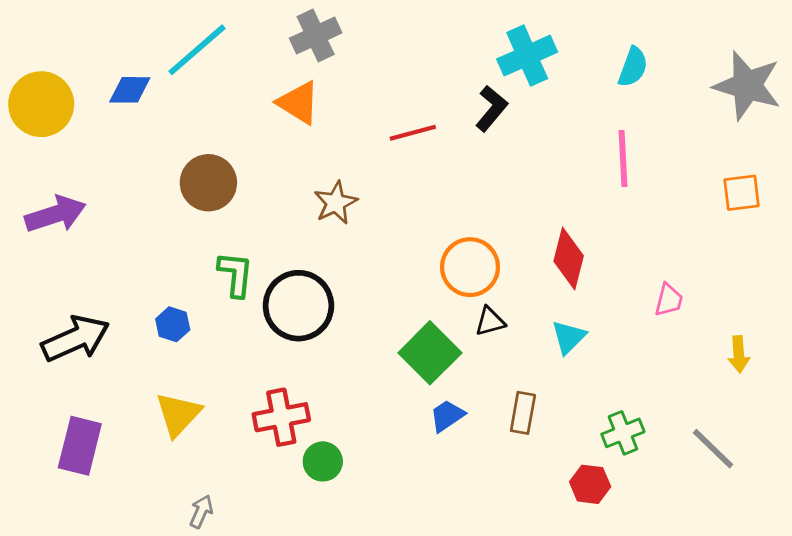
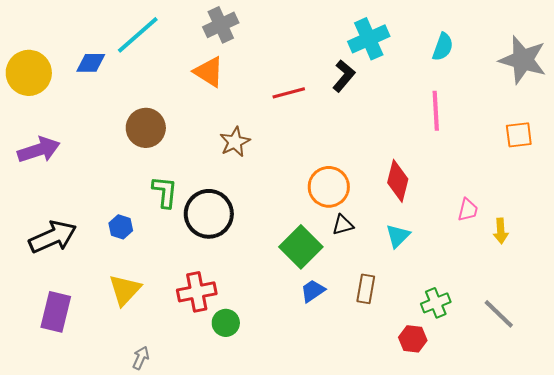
yellow arrow: (739, 354) -> (501, 231), moved

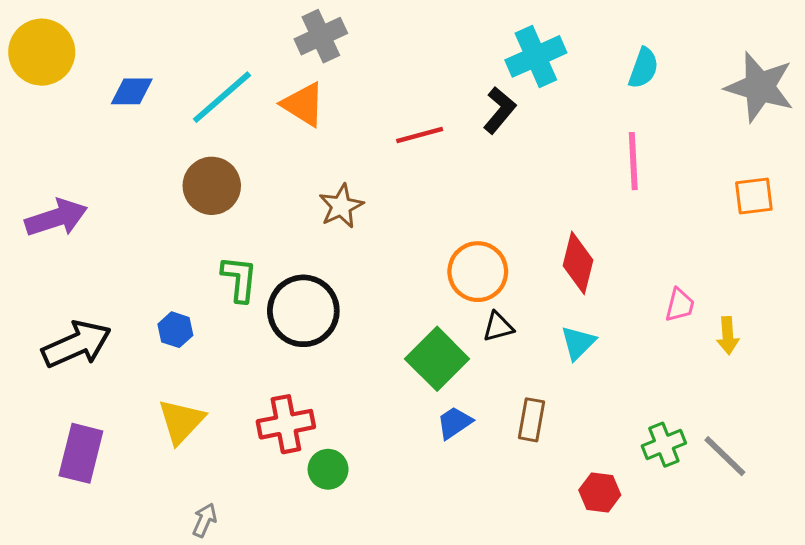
cyan line: (138, 35) -> (222, 97), moved
yellow circle: (29, 73) -> (42, 52), moved
green cross: (436, 303) -> (664, 445), moved

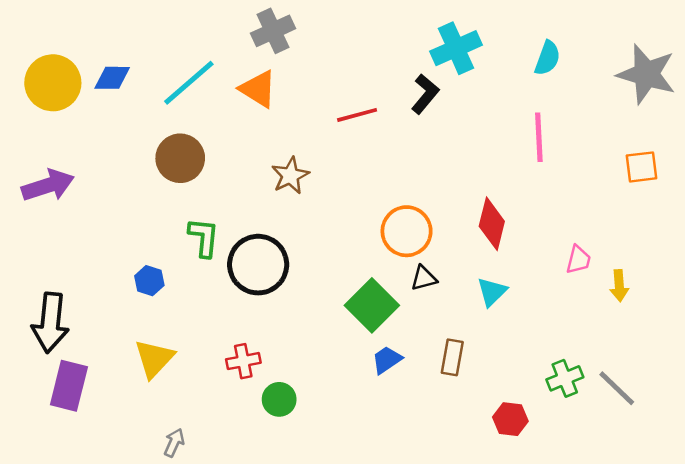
yellow circle: (42, 52) -> (53, 83), moved
black arrow: (77, 344) -> (50, 323), moved, turned 120
red cross: (286, 424) -> (243, 361), size x0.7

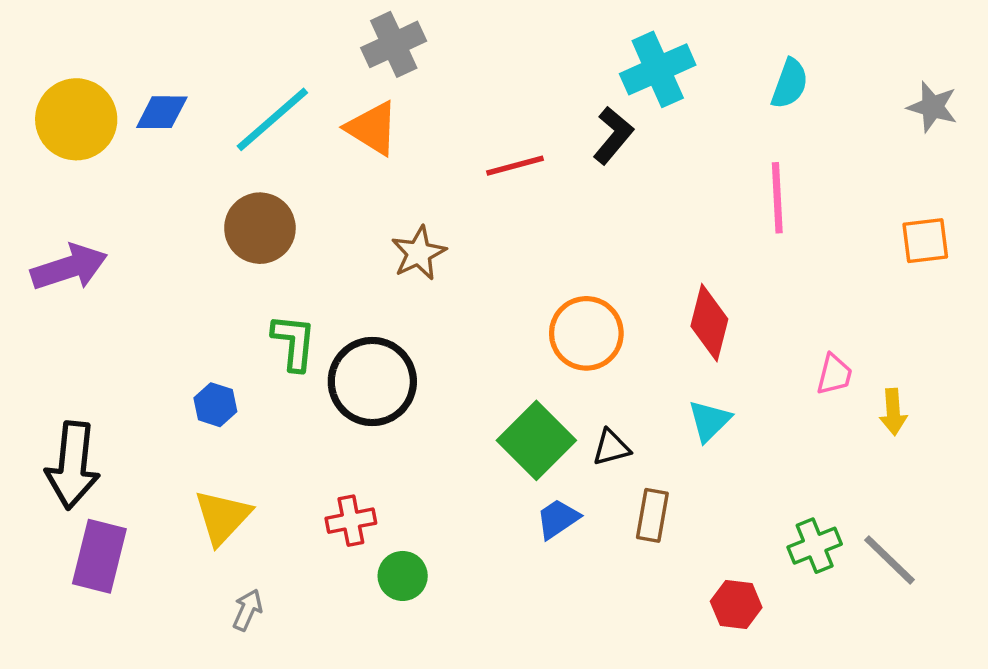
gray star: (646, 74) -> (932, 107), size x0.6
black triangle: (424, 278) -> (611, 448), moved
gray arrow: (174, 443) -> (247, 610), moved

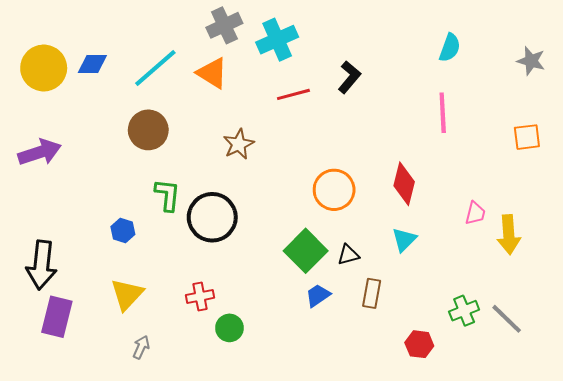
cyan cross: (658, 69) -> (277, 40), moved
yellow arrow: (893, 412) -> (509, 235), size x1.5

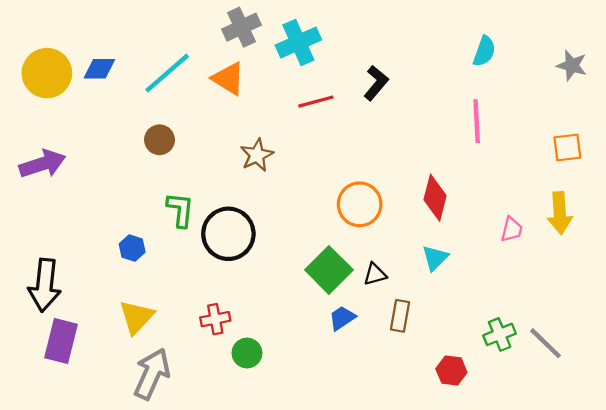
brown circle: (148, 130) -> (159, 140), size x0.7
yellow arrow: (509, 235) -> (560, 213), moved
gray arrow: (141, 347) -> (152, 374), size x2.0

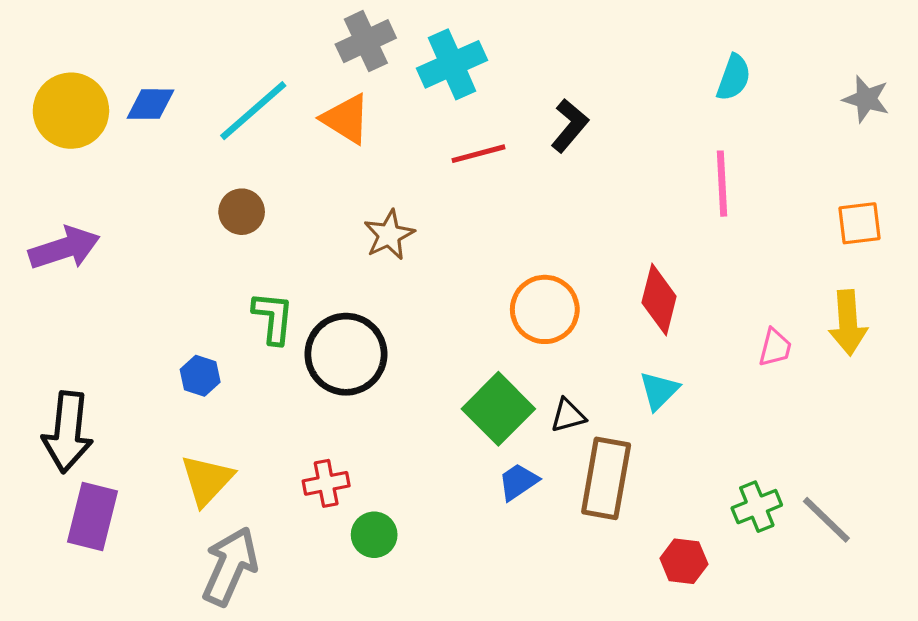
brown rectangle: (400, 316) -> (606, 478), size x1.6

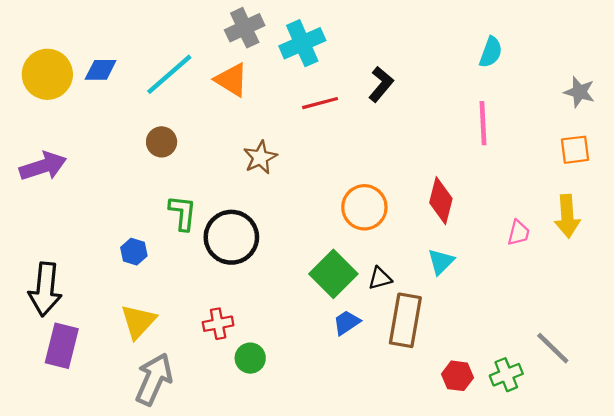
gray star: (866, 99) -> (579, 92), moved
green cross: (757, 507) -> (506, 375), moved

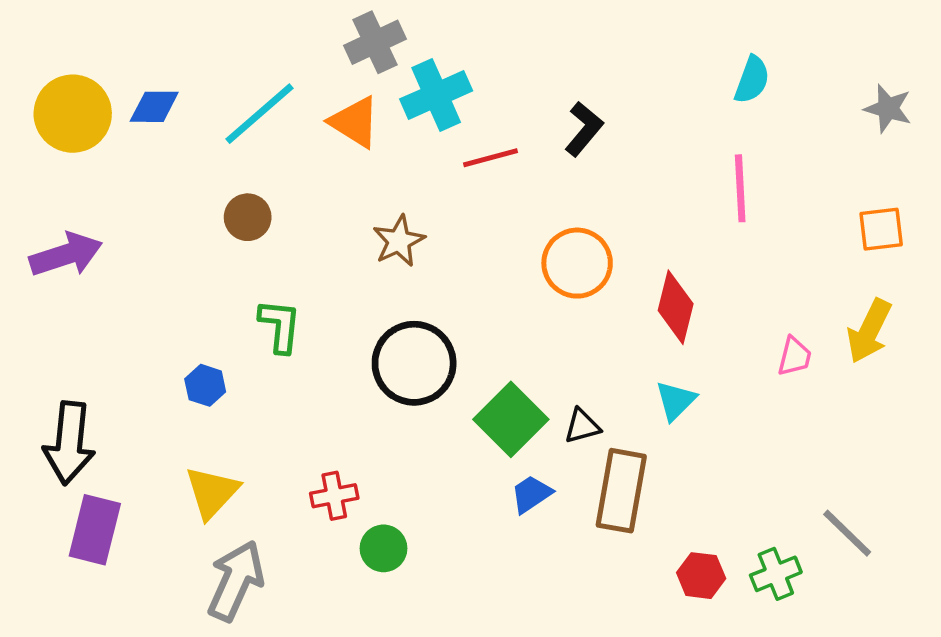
cyan cross: (302, 43) -> (436, 95), moved
gray star: (579, 92) -> (888, 109), moved
orange circle: (364, 207) -> (577, 263), moved
yellow arrow: (567, 216) -> (869, 331), turned 30
black circle: (231, 237) -> (414, 363), moved

